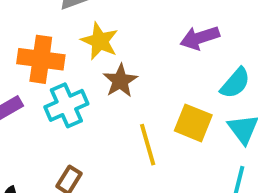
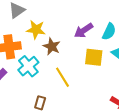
purple arrow: (200, 38) -> (84, 30), moved
yellow line: (148, 145) -> (62, 77), moved

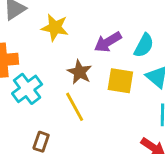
yellow star: (36, 30) -> (55, 27), moved
brown star: (52, 46) -> (80, 72), moved

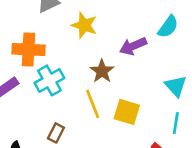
cyan semicircle: (144, 45) -> (168, 27), moved
yellow square: (120, 81) -> (127, 112), moved

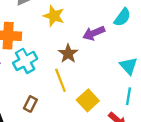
yellow square: (127, 112) -> (88, 100), moved, turned 30

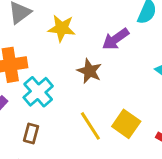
yellow line: (60, 80) -> (90, 126), moved
brown rectangle: (30, 104) -> (31, 133), moved

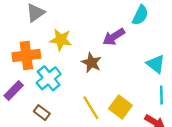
yellow star: (62, 28) -> (61, 40), moved
brown rectangle: (31, 133) -> (42, 113), turned -70

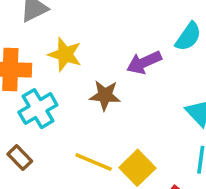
brown star: (91, 63) -> (105, 95), turned -30
yellow line: (91, 108) -> (94, 162), turned -45

